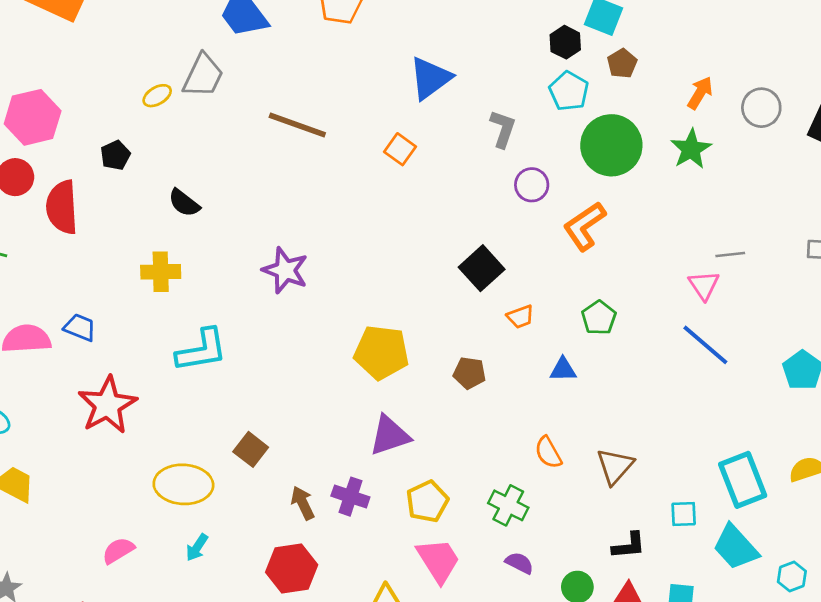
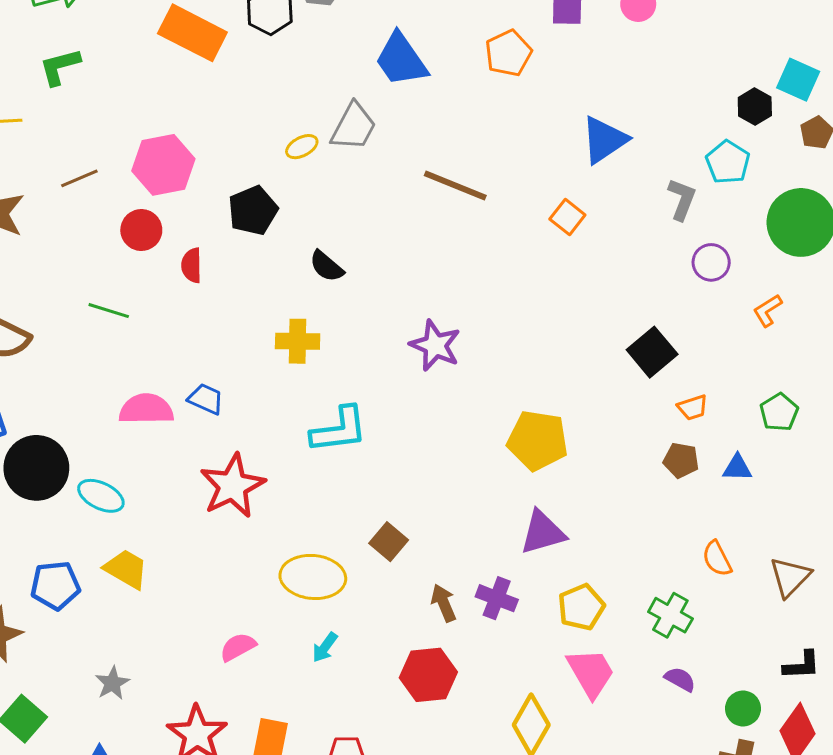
cyan pentagon: (569, 91) -> (728, 162), moved
black pentagon: (115, 155) -> (253, 210), size x1.5
red semicircle: (62, 207) -> (192, 265), size x0.6
orange L-shape: (584, 226) -> (768, 310), size x0.6
brown pentagon: (469, 373) -> (681, 460), moved

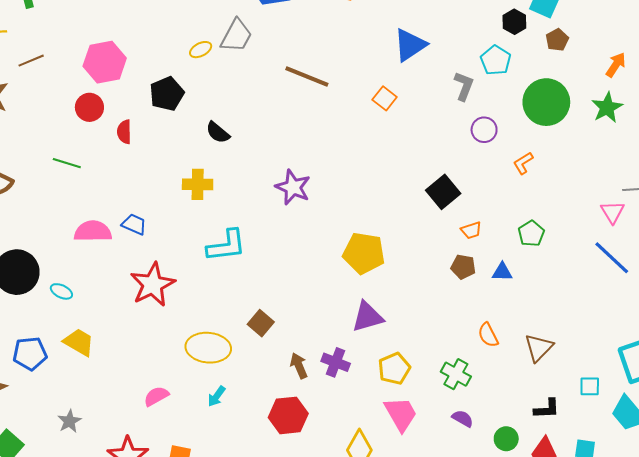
brown line: (79, 178) -> (31, 61), moved
cyan ellipse: (101, 496) -> (61, 291), size x0.7

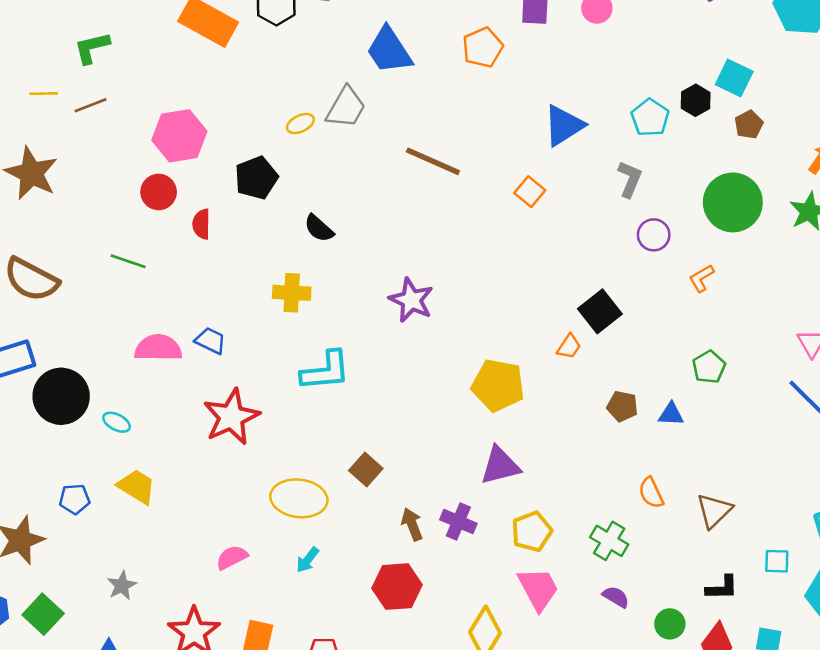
cyan pentagon: (496, 60) -> (650, 118), moved
brown line: (31, 61) -> (90, 105), moved
orange trapezoid: (471, 230) -> (569, 346), moved, turned -40
blue pentagon: (30, 354) -> (75, 499), size x0.7

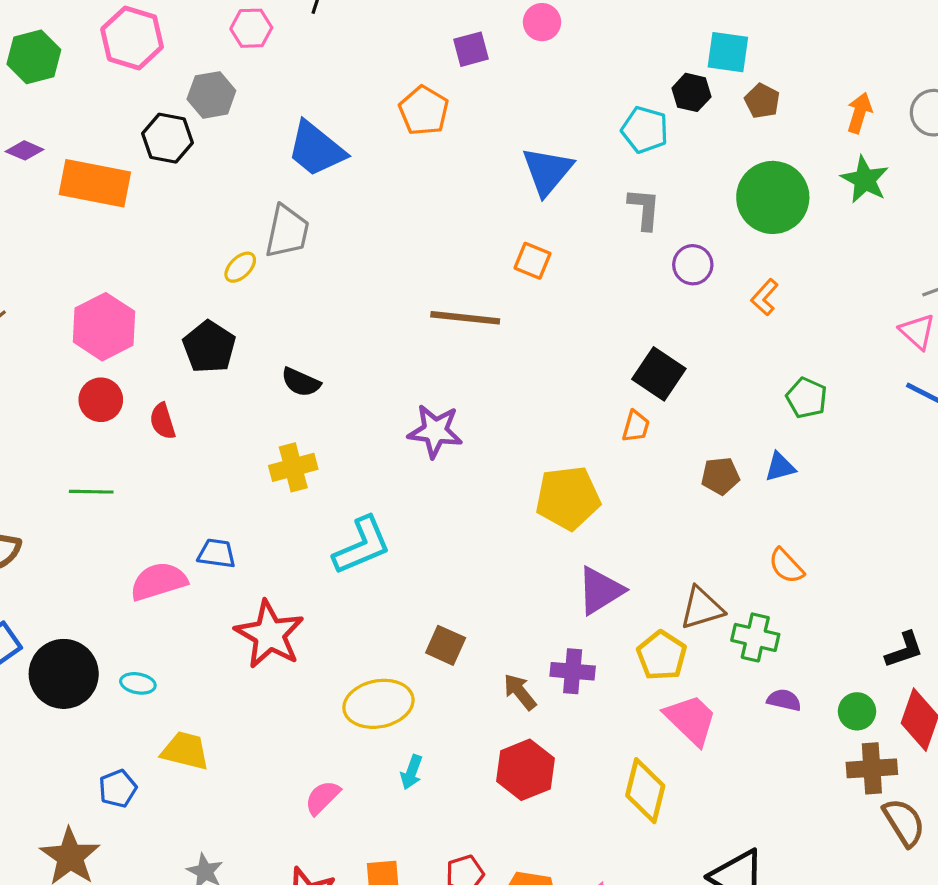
brown line: (433, 161) -> (465, 318), moved
brown triangle: (714, 511) -> (702, 608), moved, turned 45

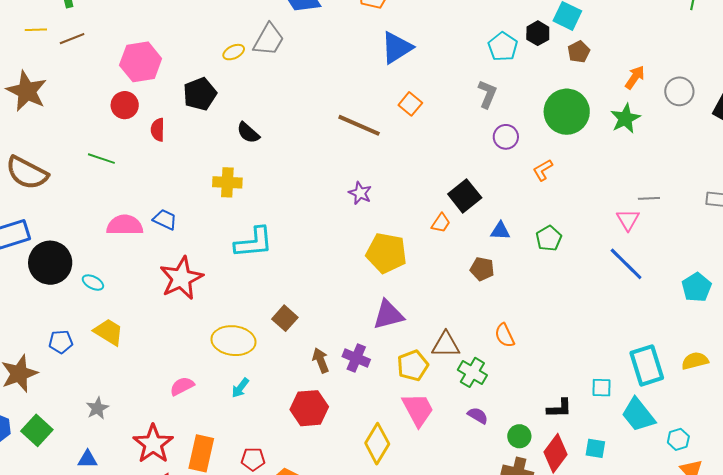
blue triangle: (547, 171) -> (397, 48), moved
purple star: (435, 431) -> (360, 193), moved, size x0.7
blue triangle: (780, 467) -> (500, 231), moved

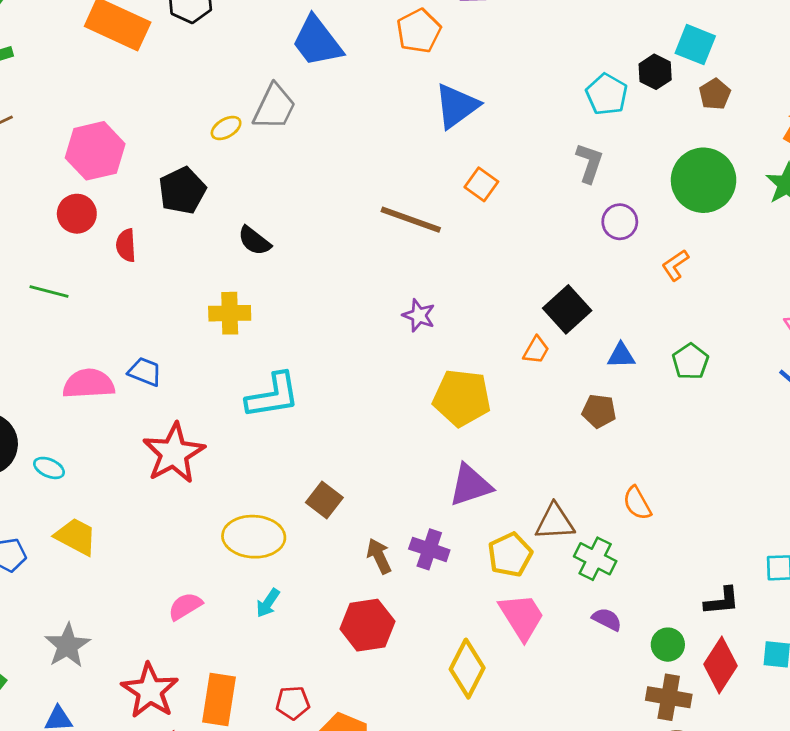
gray star: (97, 408) -> (67, 646), size x1.4

